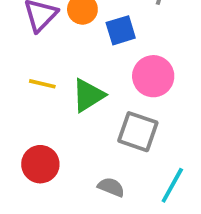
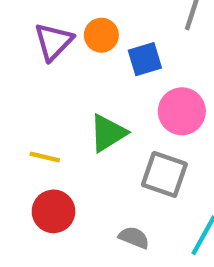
yellow line: (42, 84) -> (45, 157), moved

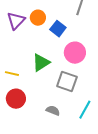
blue square: (145, 59) -> (58, 29), turned -35

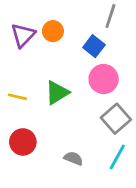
blue square: (58, 29) -> (94, 46), moved
yellow line: (12, 74) -> (17, 97), moved
gray square: (67, 82) -> (116, 119), moved, turned 30

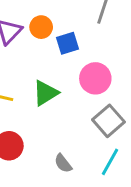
blue square: (94, 46) -> (67, 43), moved, turned 35
gray semicircle: (73, 158) -> (63, 163), turned -150

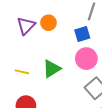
blue square: (67, 43) -> (82, 34), moved

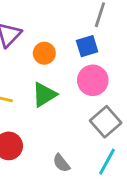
orange circle: (48, 23) -> (44, 53), moved

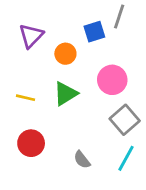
blue square: (87, 46) -> (94, 32), moved

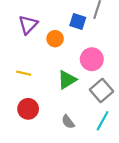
blue square: (94, 32) -> (78, 21), turned 35
green triangle: (65, 94) -> (67, 80), moved

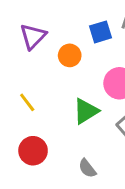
blue square: (78, 21) -> (100, 32), turned -35
yellow line: (24, 73) -> (27, 102), turned 40

